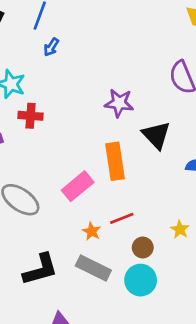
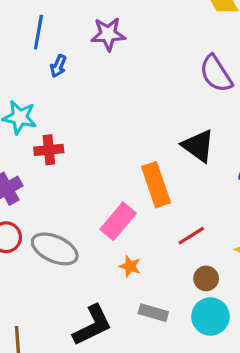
purple star: (119, 103) -> (108, 34), moved
red line: (122, 218) -> (191, 236), moved
orange star: (92, 231) -> (130, 266), moved
gray rectangle: (93, 268) -> (153, 313), size x0.7

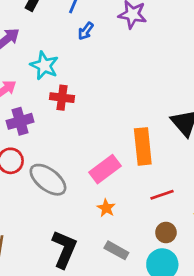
black L-shape: (92, 325) -> (64, 249), turned -54

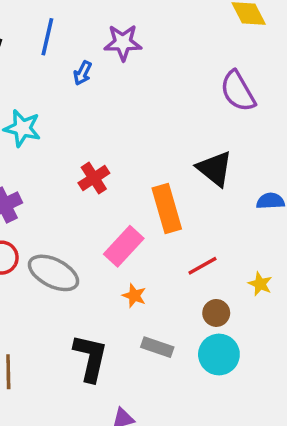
blue arrow: (86, 31) -> (83, 73), moved
red cross: (62, 98) -> (94, 178), moved, turned -30

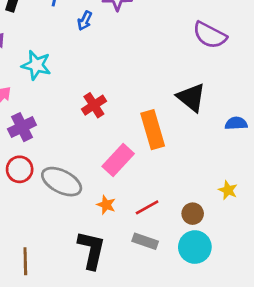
purple semicircle: (238, 91) -> (210, 35), turned -32
red line: (202, 266) -> (147, 207), moved
orange star: (134, 296) -> (106, 205), moved

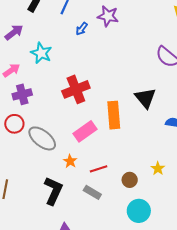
red cross: (94, 105) -> (76, 89), size x1.5
cyan circle: (195, 247) -> (139, 211), moved

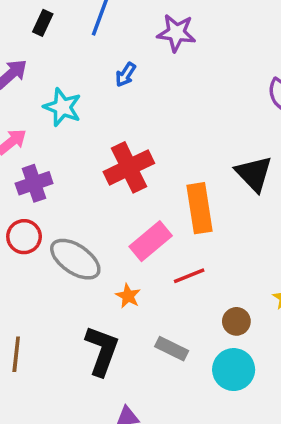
blue arrow: (82, 29) -> (126, 75), moved
red line: (99, 169) -> (189, 276), moved
cyan circle: (139, 211) -> (234, 370), moved

